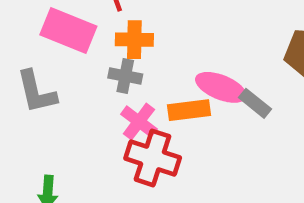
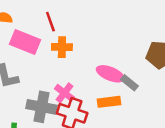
gray cross: (125, 76) -> (42, 107), moved, size x1.6
orange rectangle: (189, 110) -> (109, 102), moved

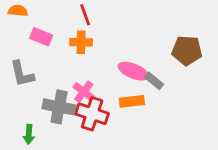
red line: (50, 22) -> (85, 15), moved
pink rectangle: (25, 42) -> (41, 37), size x0.7

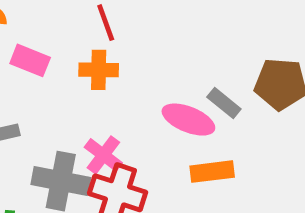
gray rectangle: (154, 81) -> (224, 103), moved
orange rectangle: (132, 101) -> (212, 172), moved

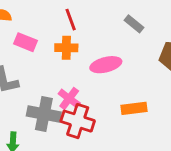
gray rectangle: (224, 103) -> (134, 24), moved
pink ellipse: (188, 120) -> (106, 65), moved, turned -36

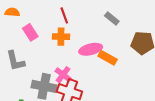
pink rectangle: (26, 42) -> (30, 32), turned 35
orange rectangle: (134, 108) -> (108, 58), moved, turned 36

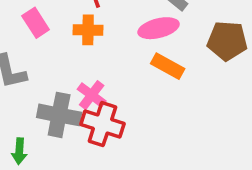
pink ellipse: (91, 49) -> (159, 28), moved

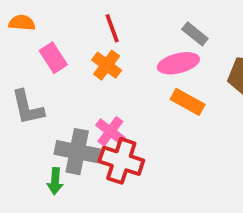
orange cross: (88, 30) -> (107, 65), turned 36
green arrow: (19, 151) -> (55, 181), moved

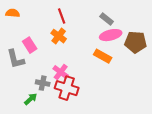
pink rectangle: (53, 58) -> (30, 45), moved
pink ellipse: (178, 63) -> (111, 35), moved
gray cross: (77, 152) -> (43, 83), size x0.6
green arrow: (55, 181) -> (31, 99), turned -136

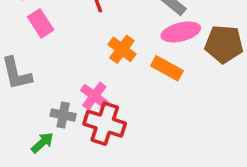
orange cross: (59, 36) -> (122, 49), moved
pink rectangle: (30, 45) -> (41, 23), moved

